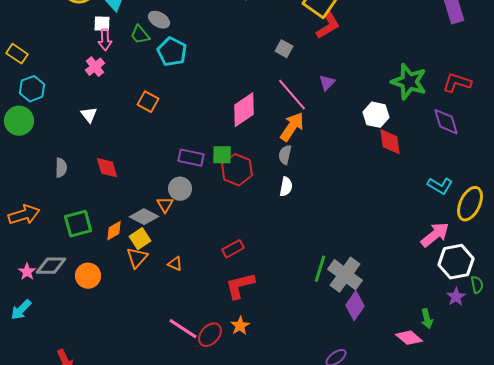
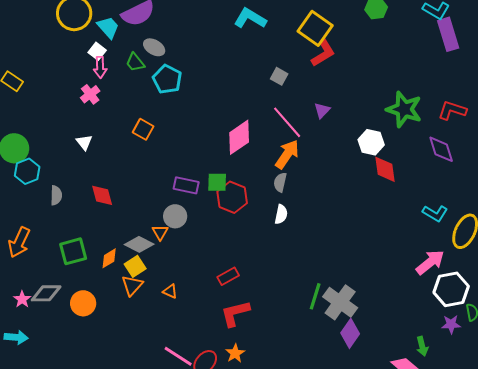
white square: (102, 24) -> (97, 51), turned 36
cyan hexagon: (32, 89) -> (27, 171), moved
orange arrow: (24, 215) -> (19, 242), turned 132
purple star: (456, 297) -> (451, 324), turned 30
cyan arrow: (21, 310) -> (16, 337), turned -130

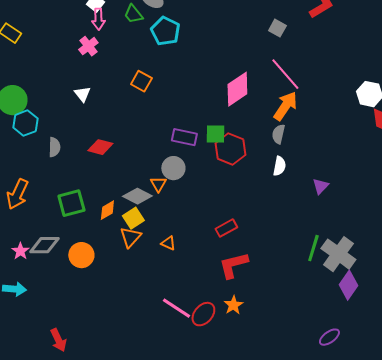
purple triangle: (322, 110) -> (320, 186), moved
red diamond: (102, 195) -> (100, 147), turned -60

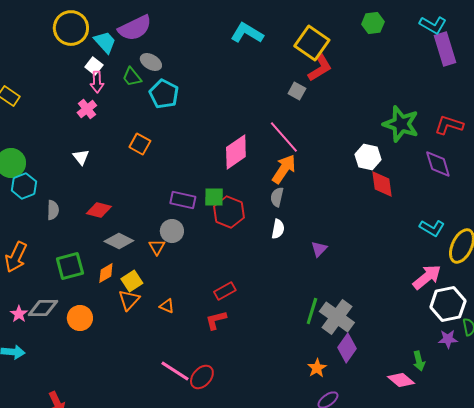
gray square: (277, 28) -> (297, 91), moved
gray diamond: (137, 196) -> (119, 241), moved
red L-shape: (233, 265) -> (216, 320), moved, size x0.7
orange star: (233, 305) -> (317, 368), moved

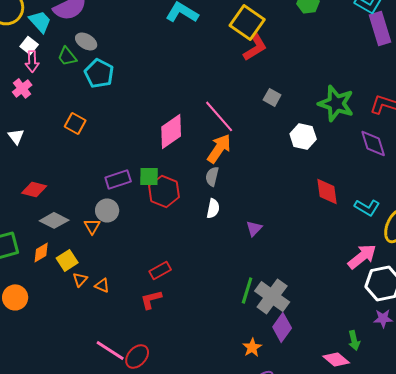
gray square: (297, 91) -> (272, 97), moved
red diamond: (382, 184) -> (327, 191), moved
purple rectangle: (183, 200) -> (118, 179), turned -30
orange triangle: (129, 300) -> (80, 279), moved, size x0.7

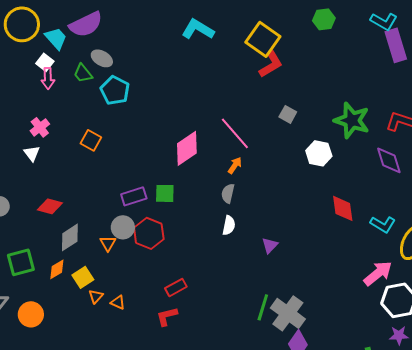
pink cross: (22, 88) -> (40, 127), moved
orange arrow: (219, 148) -> (235, 165), size x0.6
red hexagon: (164, 191) -> (149, 233), moved
gray diamond: (54, 220) -> (70, 237), turned -60

